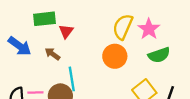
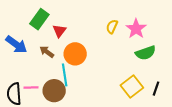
green rectangle: (44, 19) -> (39, 19), turned -48
yellow semicircle: (123, 27) -> (112, 27), size x0.6
orange circle: (115, 56) -> (75, 54), moved

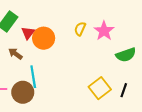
green semicircle: (146, 53) -> (126, 55), moved
orange circle: (75, 54) -> (44, 38), moved

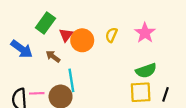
yellow semicircle: (80, 29) -> (111, 35), moved
green semicircle: (126, 55) -> (146, 71), moved
yellow square: (100, 88) -> (141, 92), turned 35

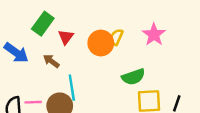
orange circle: (82, 40) -> (101, 43), moved
green semicircle: (146, 71) -> (133, 77), moved

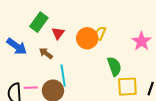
pink star: (154, 35) -> (142, 41), moved
green semicircle: (133, 77) -> (114, 66), turned -90

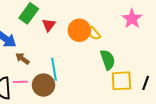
yellow semicircle: (100, 33) -> (94, 33), moved, turned -64
pink star: (142, 41) -> (132, 19), moved
brown arrow: (46, 53) -> (22, 59), moved

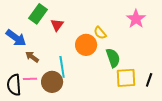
orange circle: (79, 30) -> (86, 45), moved

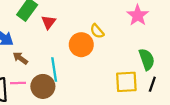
green semicircle: (113, 58) -> (147, 59), moved

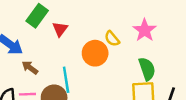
pink star: (138, 15) -> (145, 30), moved
green semicircle: (147, 59) -> (147, 69), moved

